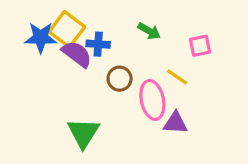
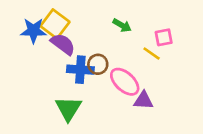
blue cross: (98, 44) -> (80, 70), moved, size x1.4
yellow line: (177, 77) -> (152, 54), moved
pink ellipse: (152, 100) -> (125, 82), turned -36

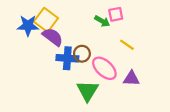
pink square: (164, 37) -> (116, 14), moved
purple triangle: (143, 100) -> (131, 78), moved
green triangle: (68, 109) -> (88, 91), moved

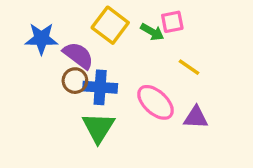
yellow square: (46, 20) -> (110, 25), moved
brown circle: (82, 54) -> (75, 81), moved
green triangle: (88, 91) -> (98, 128), moved

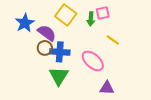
green arrow: (152, 32) -> (91, 19), turned 64
blue star: (41, 39) -> (25, 23), turned -30
purple triangle: (196, 117) -> (107, 88), moved

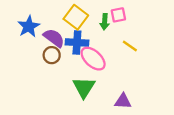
blue cross: (60, 52) -> (77, 42), moved
pink ellipse: (93, 61) -> (93, 59), moved
green triangle: (59, 76) -> (84, 87), moved

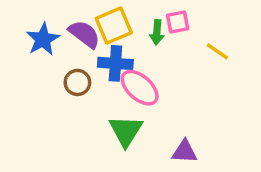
yellow square: (76, 17) -> (114, 25), turned 30
purple semicircle: (54, 38) -> (84, 34), moved
yellow line: (130, 46) -> (217, 51), moved

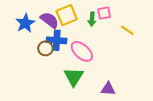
blue cross: (115, 63) -> (57, 40), moved

